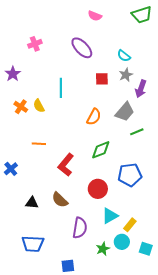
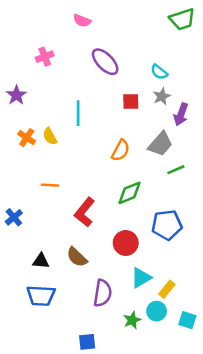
pink semicircle: (95, 16) -> (82, 21), moved
blue trapezoid: (33, 244) -> (41, 296), moved

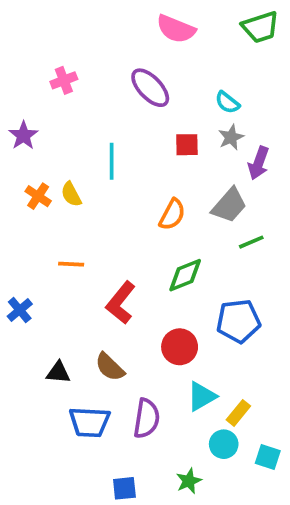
pink semicircle: (82, 21) -> (176, 29), moved, size x1.5
blue trapezoid: (41, 296) -> (90, 422), moved
green star: (132, 320) -> (189, 481), moved

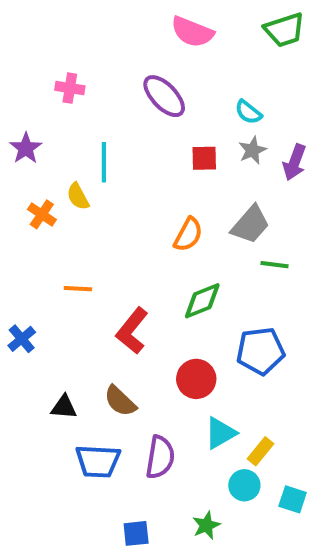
pink cross: (64, 80) -> (70, 88), turned 30
cyan line: (112, 161) -> (104, 162), moved
purple arrow: (259, 163) -> (295, 162), moved
yellow semicircle: (71, 194) -> (78, 196), moved
green line: (251, 242) -> (274, 265), turned 30

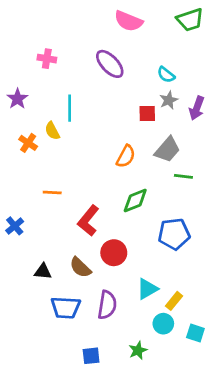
red square: (204, 158) -> (147, 113), moved
red circle: (196, 379) -> (114, 253), moved

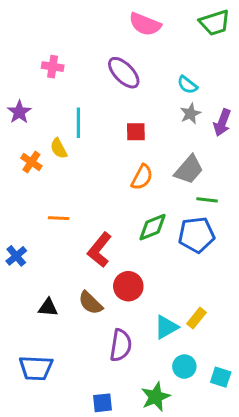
red square: (147, 113) -> (136, 132), moved
blue pentagon: (174, 234) -> (196, 235), moved
yellow rectangle: (174, 301) -> (196, 318), moved
blue trapezoid: (66, 308) -> (36, 368), moved
green star: (138, 350) -> (156, 397), size x1.4

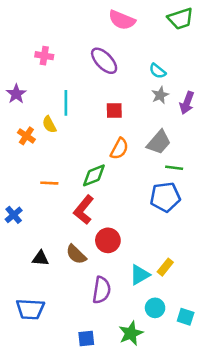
green diamond: (153, 227) -> (94, 175), moved

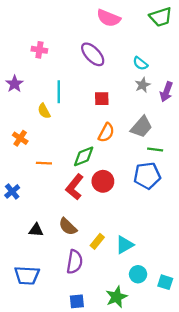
orange cross: (26, 136) -> (20, 138), moved
red circle: (108, 240) -> (103, 181), moved
yellow rectangle: (165, 267) -> (97, 241), moved
purple semicircle: (102, 290) -> (75, 262), moved

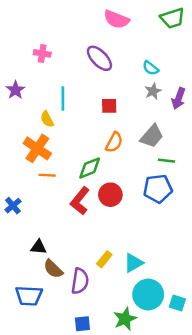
orange cross: (20, 138) -> (37, 148), moved, size x1.6
brown semicircle: (68, 227) -> (53, 269), moved
cyan circle: (138, 274) -> (148, 295), size x1.6

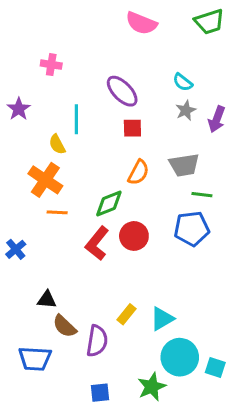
purple ellipse: (99, 58) -> (122, 91), moved
gray trapezoid: (152, 136) -> (184, 165), turned 40

